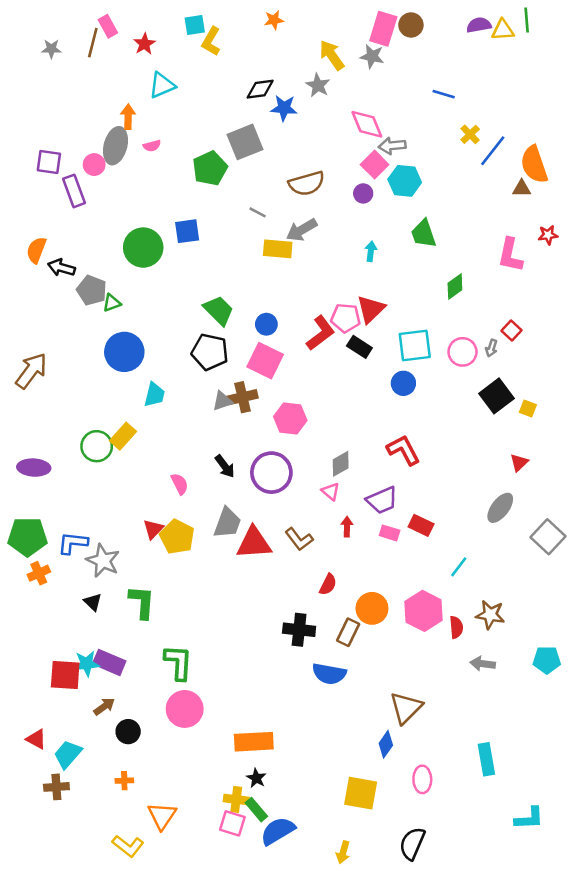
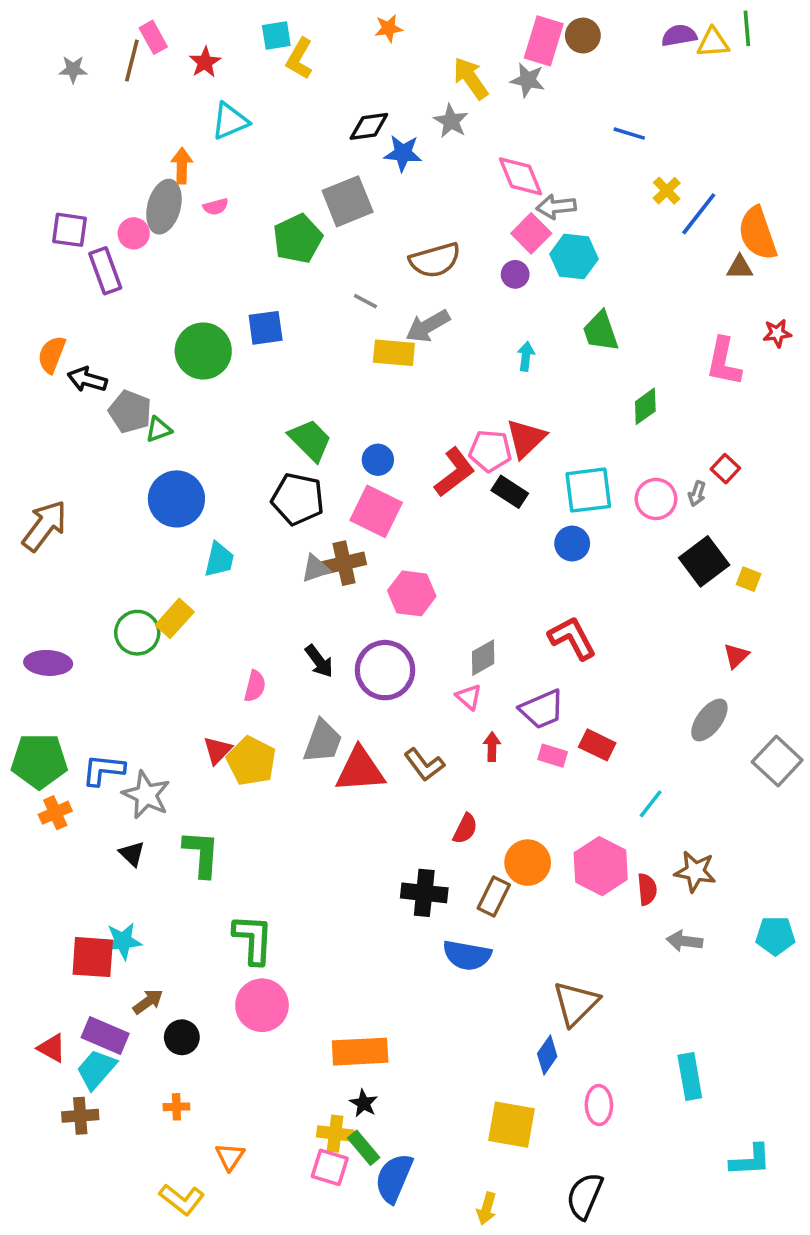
pink semicircle: (180, 484) -> (255, 686), turned 40
purple rectangle: (109, 662) -> (105, 1035), moved
orange triangle: (162, 816) -> (230, 1157), size x0.7
blue semicircle: (278, 831) -> (394, 1178), turned -36

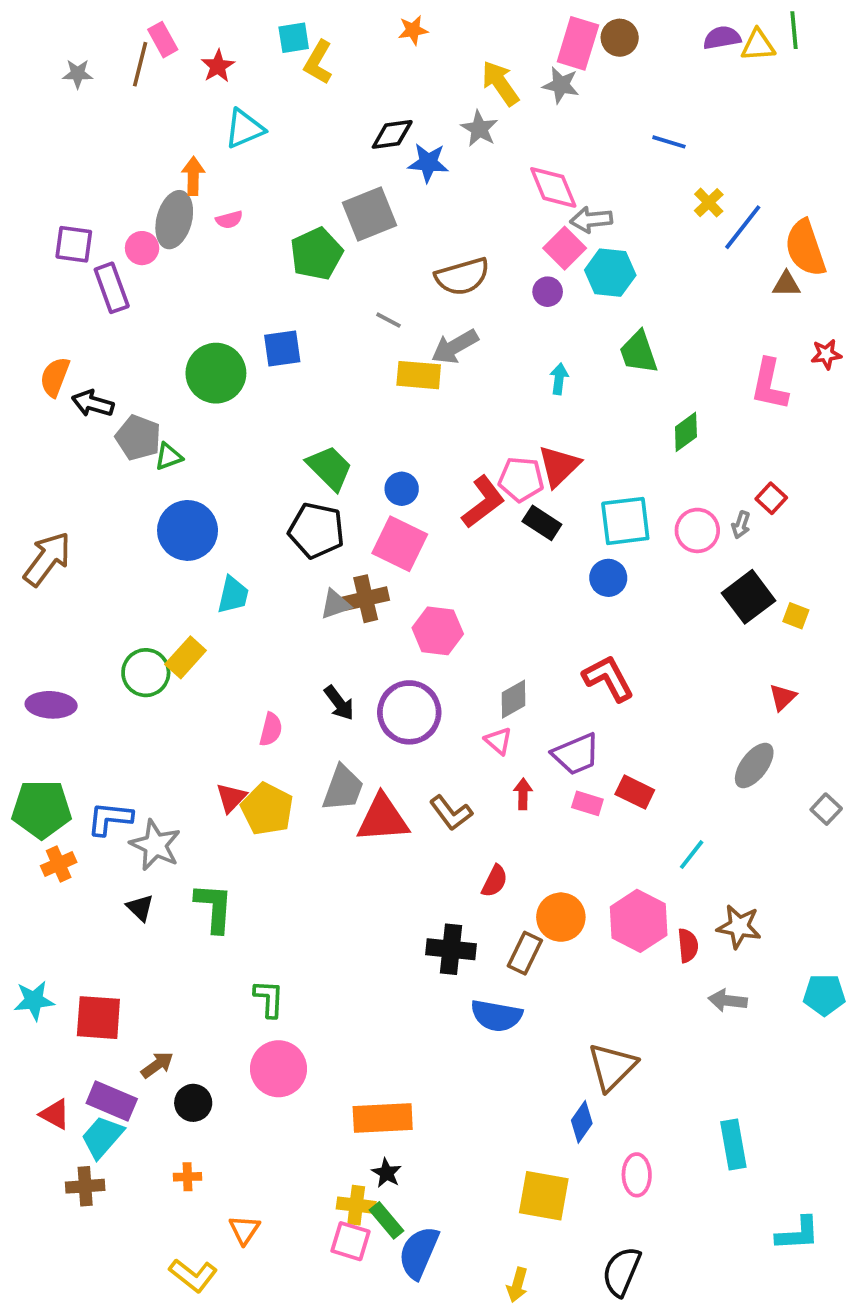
gray square: (777, 761) -> (826, 809), size x0.6
green L-shape: (253, 939) -> (269, 999), size x0.7
cyan star: (123, 941) -> (34, 1000), moved

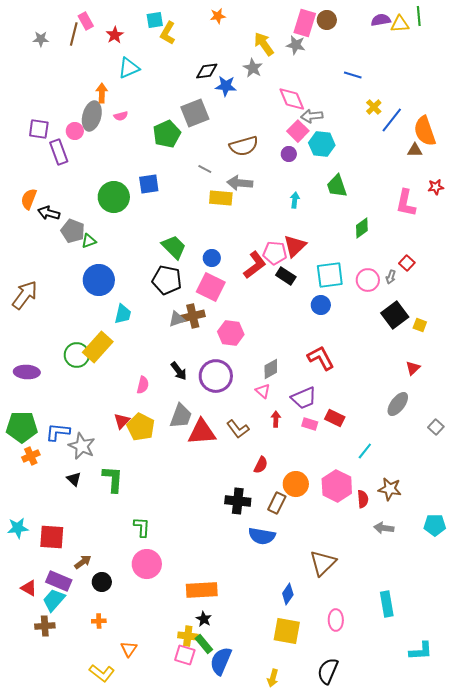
gray arrow: (455, 347) -> (240, 183), turned 35
yellow rectangle: (186, 657) -> (98, 347), size x1.4
blue diamond: (582, 1122) -> (288, 594), moved

